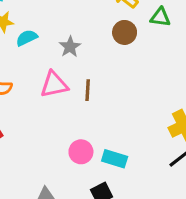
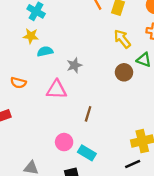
brown circle: (125, 32) -> (124, 72), moved
brown line: (88, 90) -> (88, 114), moved

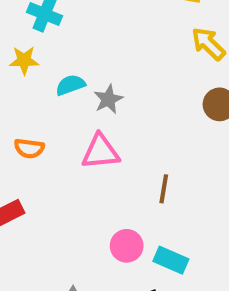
yellow star: (31, 36) -> (24, 60), moved
gray star: (74, 65) -> (108, 99), moved

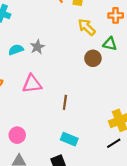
gray star: (108, 99) -> (37, 47), moved
pink circle: (127, 246) -> (17, 135), moved

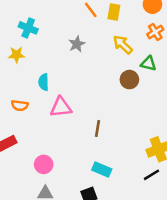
orange cross: (116, 15) -> (155, 32), turned -32
gray star: (37, 47) -> (77, 44), moved
cyan semicircle: (16, 50) -> (44, 82), moved, turned -72

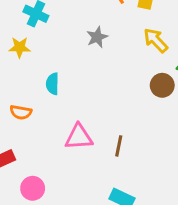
pink triangle: (61, 107) -> (79, 137), moved
pink circle: (44, 164) -> (33, 188), moved

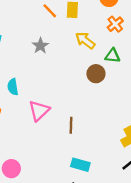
pink triangle: (79, 137) -> (39, 111), moved, turned -30

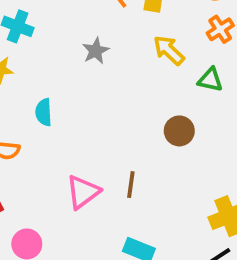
brown circle: (96, 74) -> (179, 131), moved
pink triangle: (39, 111) -> (83, 192), moved

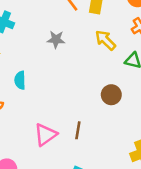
gray star: (96, 51) -> (56, 39), turned 30

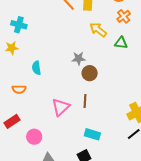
gray star: (56, 39) -> (79, 58), moved
brown circle: (111, 95) -> (90, 73), moved

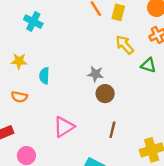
yellow star: (12, 48) -> (19, 61), moved
brown line: (85, 101) -> (112, 130), moved

